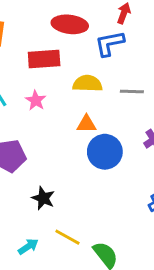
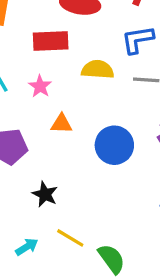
blue L-shape: (109, 43) -> (138, 40), moved
orange triangle: (86, 124) -> (61, 124), moved

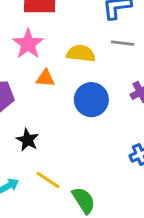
yellow semicircle: (98, 70) -> (81, 53), moved
pink star: (40, 86) -> (28, 44), size x1.5

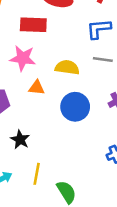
pink star: (28, 44) -> (23, 58), turned -30
yellow line: (48, 180) -> (37, 174), turned 65

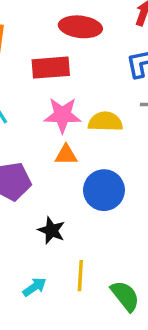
pink star: (23, 58) -> (62, 115), moved
blue circle: (75, 107) -> (104, 190), moved

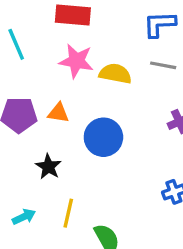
orange triangle: (66, 155) -> (58, 113), moved

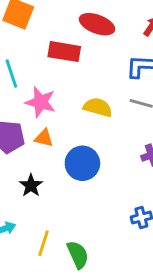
pink star: (76, 61) -> (41, 102), moved
yellow line: (68, 213) -> (44, 243), moved

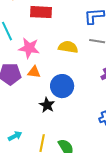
black star: (31, 185) -> (47, 105), moved

